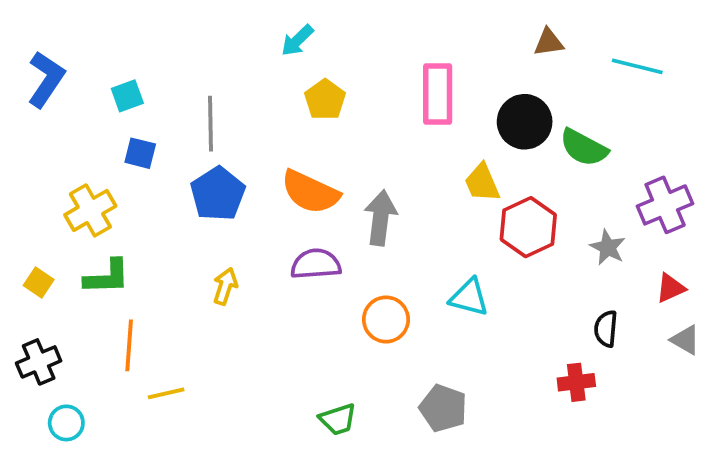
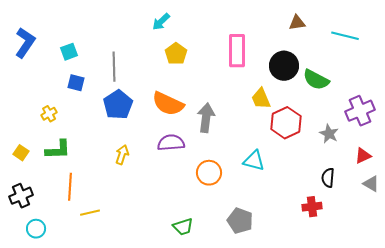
yellow cross: (90, 210) -> (49, 114), size x0.6

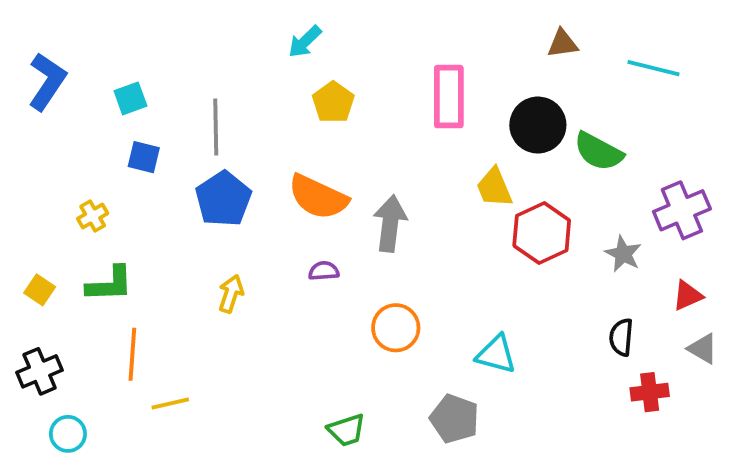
purple semicircle: (171, 143) -> (324, 271), size x0.6
cyan triangle: (254, 161) -> (496, 354), moved
red cross: (312, 207) -> (650, 392), moved

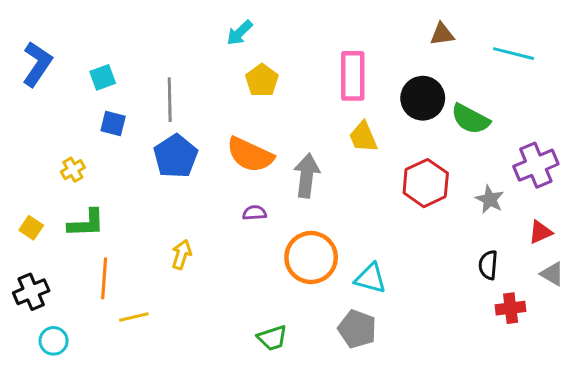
yellow trapezoid: (494, 188) -> (363, 137), moved
yellow arrow: (231, 294) -> (182, 255), moved
orange circle: (396, 328) -> (311, 257), size x1.4
cyan triangle: (496, 354) -> (371, 278), moved

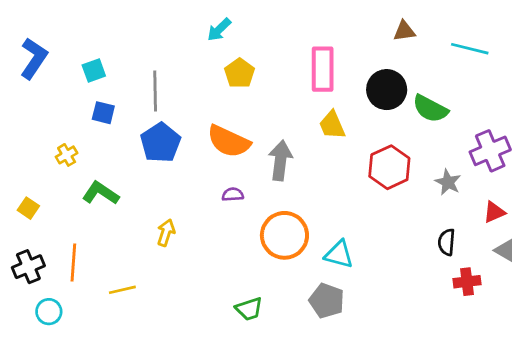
green L-shape: (86, 223) -> (101, 193), moved, turned -144
orange line: (104, 278) -> (73, 263), moved

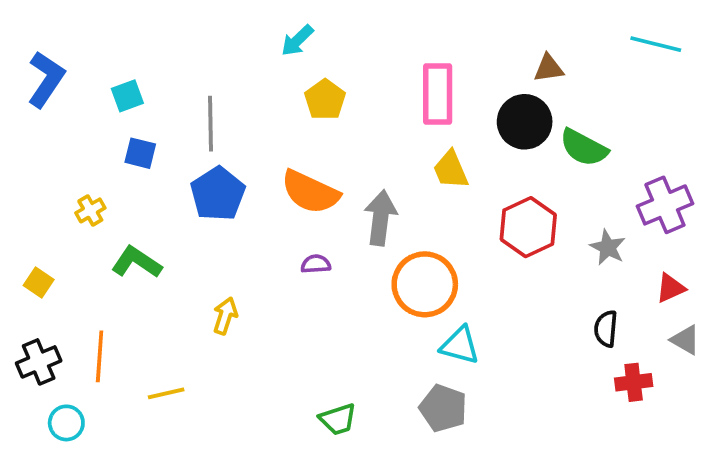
brown triangle: (404, 31) -> (549, 68), moved
cyan line: (470, 49) -> (656, 44), moved
orange circle: (284, 235) -> (425, 284), moved

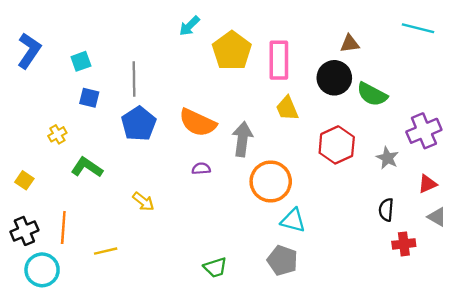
yellow pentagon: (325, 100) -> (232, 51), moved, size x1.5
yellow arrow: (225, 316) -> (143, 202), turned 110
cyan circle: (66, 423) -> (42, 270), size x1.5

